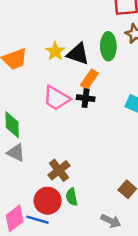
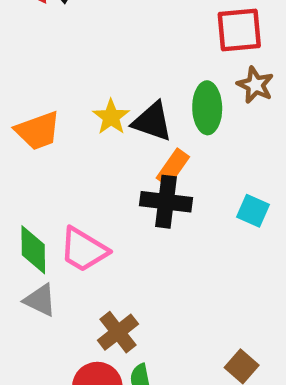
pink trapezoid: (56, 98) -> (84, 250), moved
black cross: (86, 98) -> (166, 202), size x1.5

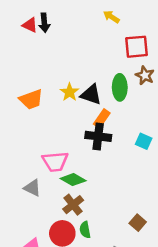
green diamond: (33, 250) -> (73, 180), moved, turned -60
pink trapezoid: (84, 250) -> (55, 162), turned -36

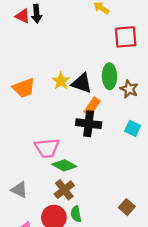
brown star: (145, 75) -> (129, 89), moved
gray triangle: (32, 188) -> (19, 190), moved

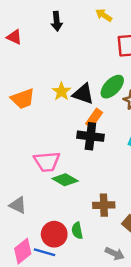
black arrow: (37, 14) -> (57, 21), moved
red triangle: (23, 16) -> (14, 37), moved
green ellipse: (109, 76) -> (112, 87), turned 45
brown cross: (64, 190) -> (104, 205), moved, turned 36

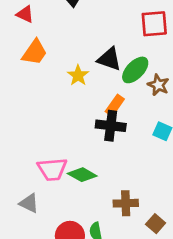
black triangle: (83, 94) -> (109, 59), moved
orange trapezoid: (23, 99) -> (35, 52), moved, turned -35
pink trapezoid: (47, 162) -> (52, 169), moved

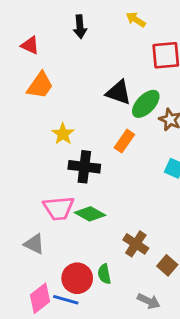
yellow star: (78, 75) -> (63, 134), moved
black cross: (111, 126) -> (84, 167), moved
brown cross: (126, 203) -> (136, 244), turned 35

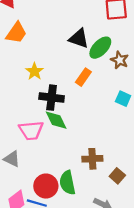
green diamond: (90, 214) -> (56, 120), moved, turned 35
brown cross: (136, 244) -> (92, 159), turned -36
green semicircle: (104, 274) -> (67, 183), size x1.5

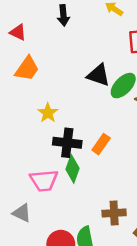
orange rectangle: (83, 77) -> (101, 144), moved
green diamond: (56, 120) -> (72, 169), turned 45

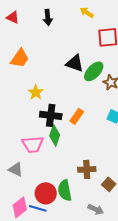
red triangle: (18, 32) -> (13, 17), moved

